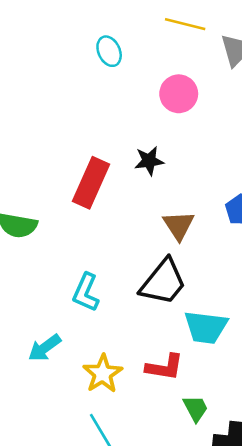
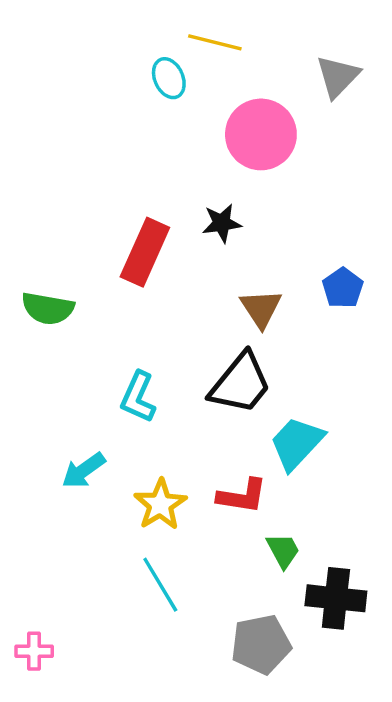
yellow line: (185, 24) -> (215, 42), moved
pink circle: (179, 94) -> (261, 134), size x1.4
cyan trapezoid: (206, 327) -> (297, 443), turned 126

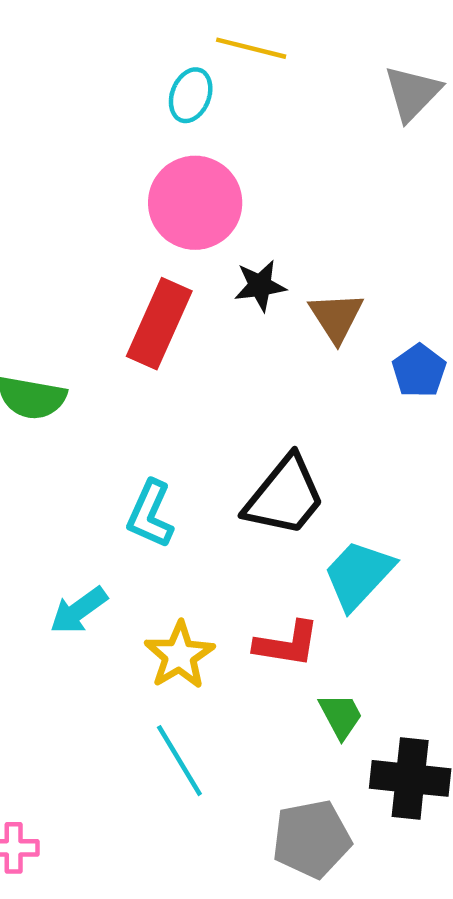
cyan ellipse: (169, 78) -> (191, 95), turned 45
pink circle: (261, 134) -> (195, 203), moved
brown triangle: (261, 308) -> (336, 317), moved

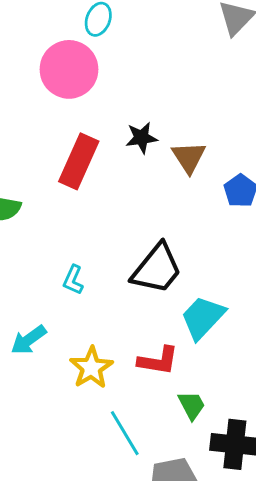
pink circle: (195, 203) -> (69, 69), moved
cyan L-shape: (150, 514) -> (73, 280), size x0.7
cyan line: (179, 761) -> (125, 433), moved

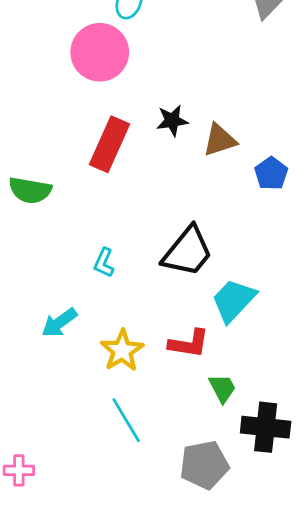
brown triangle: (189, 157) -> (220, 140), turned 45
cyan line: (125, 433) -> (126, 420), moved

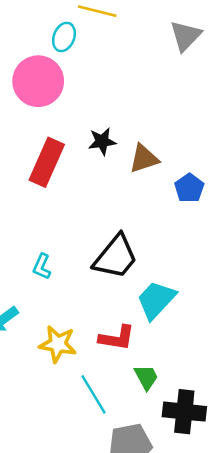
yellow star: (122, 351) -> (58, 344), turned -30
cyan line: (126, 420) -> (93, 394), moved

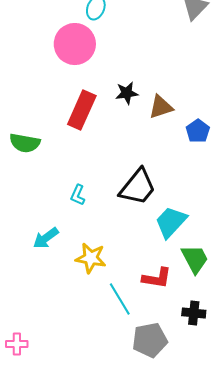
red L-shape: (117, 338) -> (157, 278), moved
green trapezoid: (146, 377) -> (195, 259), moved, size x1.4
black cross: (184, 412) -> (194, 313), size x0.7

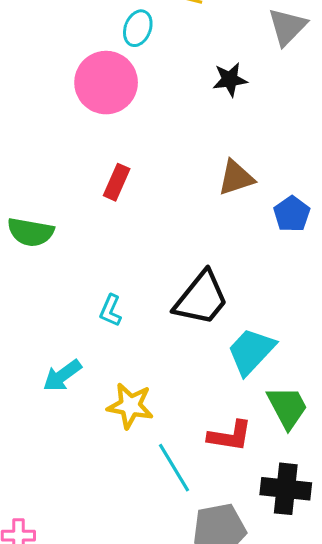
black star: (127, 93) -> (230, 80), moved
red rectangle: (82, 110) -> (117, 182), size x0.6
black cross: (194, 313) -> (286, 489), size x1.4

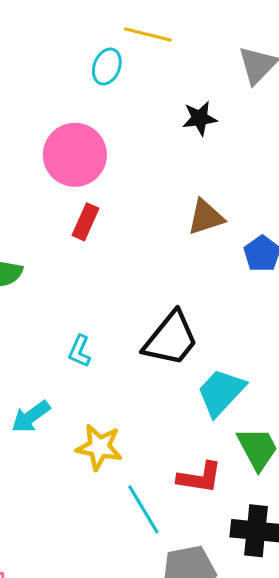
pink circle: (106, 83) -> (75, 155), moved

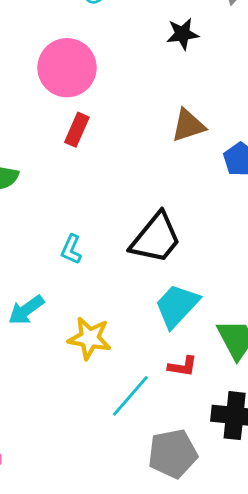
cyan trapezoid: (221, 392) -> (177, 306), moved
red L-shape: (200, 477) -> (183, 366), size x0.7
cyan line: (143, 509) -> (130, 396), turned 72

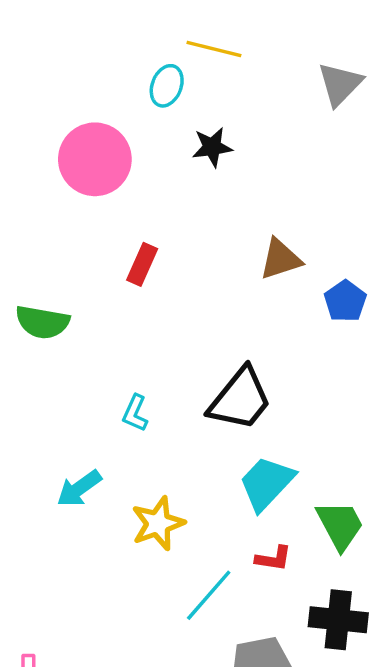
black star: (183, 34) -> (212, 147), moved
pink circle: (67, 68) -> (95, 159), moved
yellow star: (90, 338) -> (158, 523), turned -30

